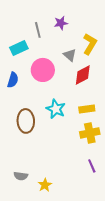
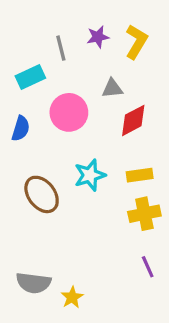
yellow L-shape: (90, 44) -> (136, 42), moved
gray triangle: (70, 55) -> (112, 88), turned -48
cyan star: (56, 109) -> (90, 175), turned 30
brown ellipse: (26, 121) -> (42, 194), turned -35
gray semicircle: (21, 176) -> (34, 283), size x1.5

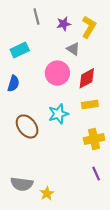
gray line: (61, 48) -> (36, 17), moved
gray triangle: (112, 88) -> (73, 49), moved, turned 40
pink circle: (69, 112) -> (57, 73), moved
yellow rectangle: (140, 175) -> (90, 104), moved

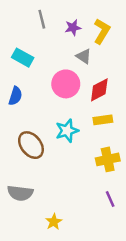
cyan rectangle: (20, 50) -> (23, 58), turned 54
gray semicircle: (22, 184) -> (20, 193), moved

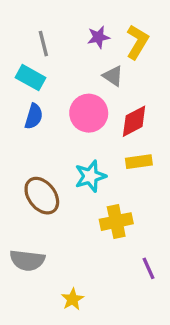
gray line: (42, 19) -> (43, 44), moved
blue semicircle: (15, 96) -> (34, 116), moved
yellow cross: (108, 159) -> (116, 222), moved

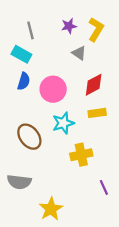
pink circle: (89, 113) -> (53, 89), moved
yellow star: (73, 299) -> (51, 209), size x1.5

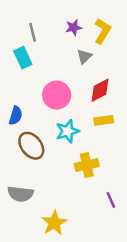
gray triangle: (79, 53) -> (84, 56), turned 42
cyan rectangle: (21, 54) -> (23, 58), turned 36
blue semicircle: (24, 81) -> (16, 116), moved

